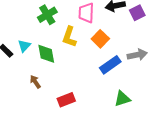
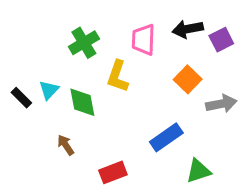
orange square: (100, 39) -> (188, 79), moved
blue rectangle: (110, 65) -> (166, 137), moved

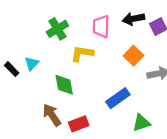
yellow L-shape: (118, 76) -> (82, 53), turned 80
green diamond: (82, 102) -> (64, 85), moved
brown arrow: (66, 145) -> (52, 115), moved, size x1.5

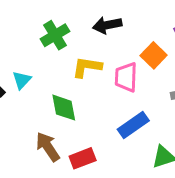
black arrow: (134, 19) -> (107, 25), moved
pink trapezoid: (101, 27) -> (126, 77), moved
orange square: (134, 56) -> (154, 55), moved

